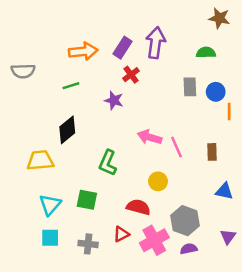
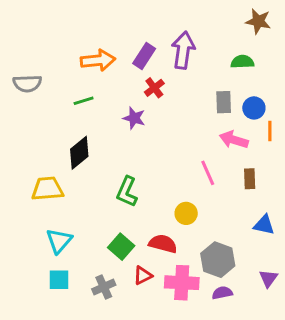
pink arrow: (149, 137) -> (234, 140), moved
green square: (87, 200) -> (121, 247), moved, turned 30
pink cross: (154, 240) -> (182, 283), turned 32
gray cross: (88, 244) -> (104, 287), turned -30

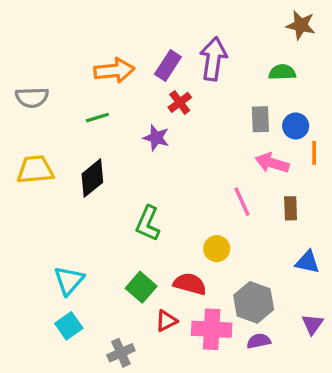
yellow trapezoid: (47, 189) -> (35, 170), moved
cyan square: (59, 280) -> (69, 326), turned -35
gray cross: (104, 287) -> (121, 353), moved

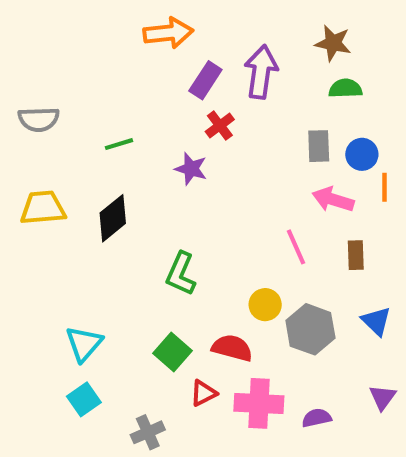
brown star: (301, 25) -> (333, 43), moved
orange arrow: (114, 71) -> (168, 33), moved
blue triangle: (307, 262) -> (376, 321), turned 32
gray hexagon: (254, 302) -> (310, 329), moved

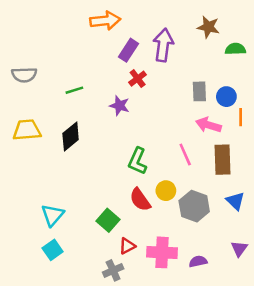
green semicircle: (345, 88) -> (235, 49), moved
brown rectangle: (356, 255) -> (223, 160), size x1.6
green L-shape: (181, 274) -> (138, 161), moved
red semicircle: (232, 348) -> (140, 200), moved, turned -140
gray cross: (148, 432) -> (113, 270), moved

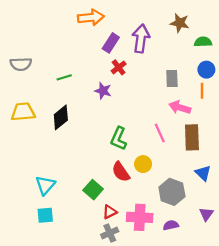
blue circle: (226, 97) -> (206, 70), moved
orange line: (241, 117) -> (202, 91), moved
gray hexagon: (194, 206) -> (172, 192), moved
cyan square: (53, 250) -> (45, 215), turned 30
gray cross: (113, 270) -> (110, 233), moved

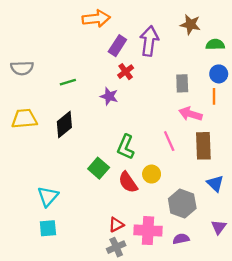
green square: (93, 190) -> (99, 168), moved

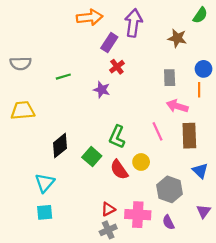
brown star: (190, 24) -> (177, 38), moved
purple arrow: (149, 41) -> (133, 23), moved
green semicircle: (215, 44) -> (200, 15), moved, turned 126
black diamond: (64, 125) -> (60, 146), moved
purple semicircle: (181, 239) -> (168, 222), turned -104

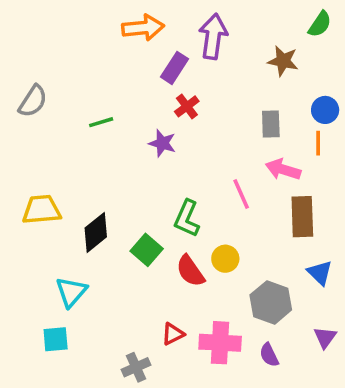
gray semicircle: (21, 63) -> (33, 101), turned -55
yellow trapezoid: (23, 111) -> (42, 210), moved
pink line: (157, 131) -> (241, 194), moved
cyan square: (45, 212) -> (56, 339), moved
gray cross: (108, 230) -> (136, 367), moved

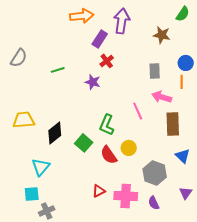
gray cross: (136, 367) -> (47, 211), moved

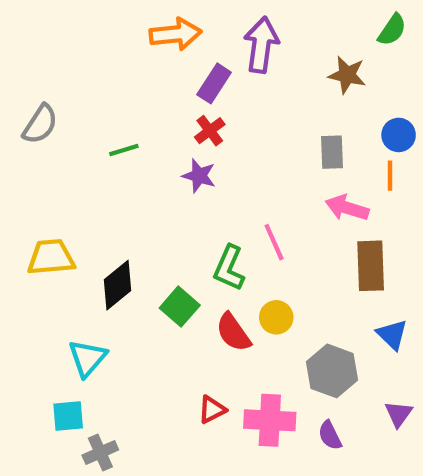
red cross: (107, 61) -> (210, 131), moved
pink line: (138, 111) -> (274, 242), moved

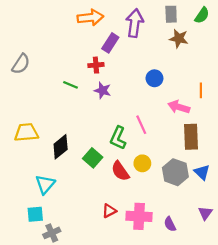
red cross: (210, 131) -> (96, 65), moved, turned 32
blue circle: (399, 135) -> (154, 78), moved
green line: (124, 150) -> (71, 85), moved, turned 40
gray rectangle: (332, 152) -> (171, 14), moved
gray hexagon: (332, 371) -> (175, 172), moved

